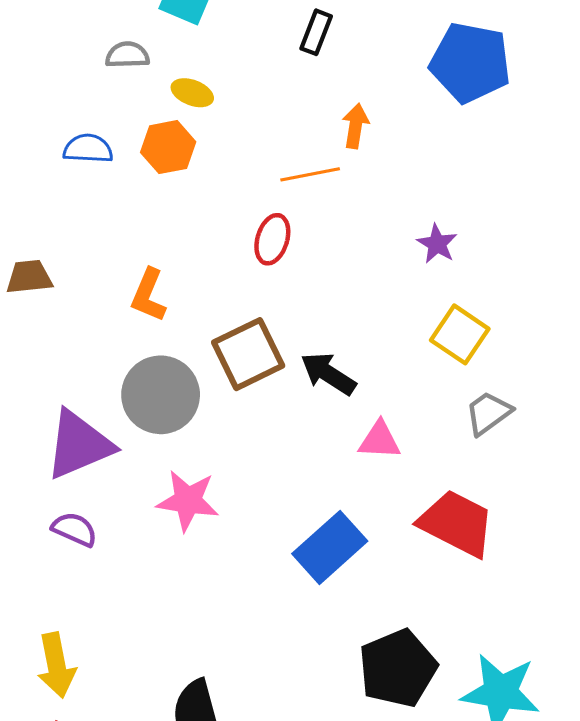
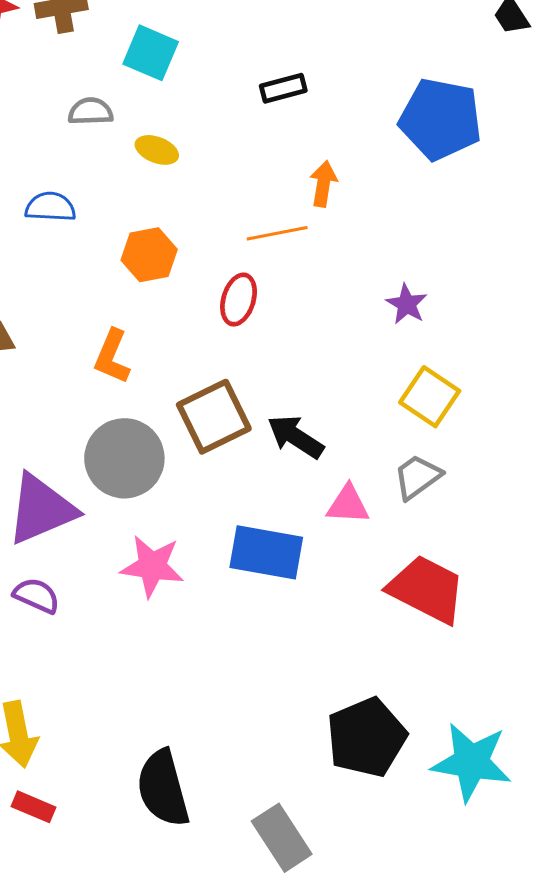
black rectangle: (316, 32) -> (283, 88), turned 54
orange hexagon: (168, 147) -> (149, 255), moved
gray trapezoid: (488, 413) -> (417, 477), moved
blue rectangle: (330, 547) -> (266, 552), moved, turned 52

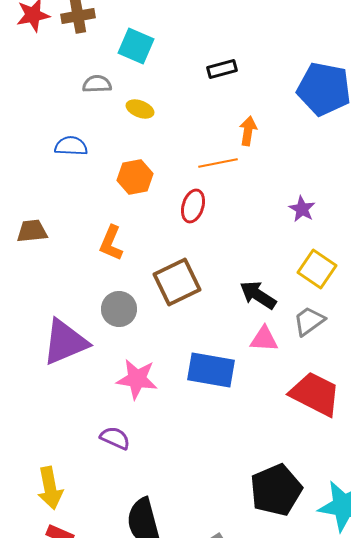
black arrow: (296, 437) -> (258, 295), moved
gray circle: (124, 458) -> (119, 309), size x0.7
purple semicircle: (37, 596) -> (115, 438), moved

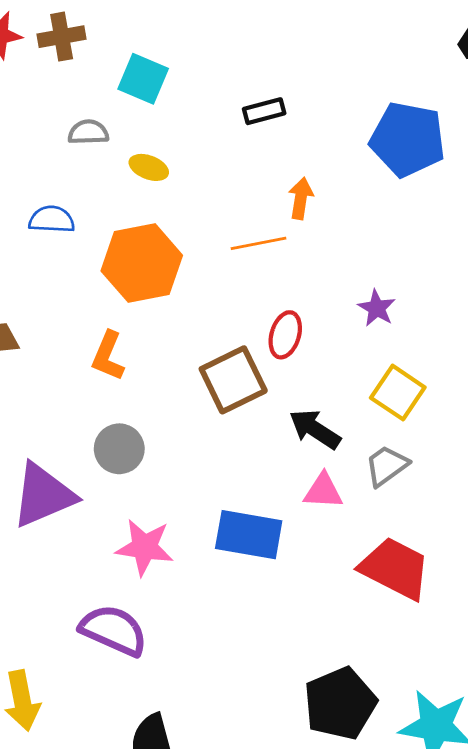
orange hexagon: (135, 177) -> (142, 263), size x1.6
red ellipse: (193, 206) -> (285, 335), moved
brown square: (177, 282) -> (233, 380), moved
purple semicircle: (115, 438) -> (114, 630), size x1.6

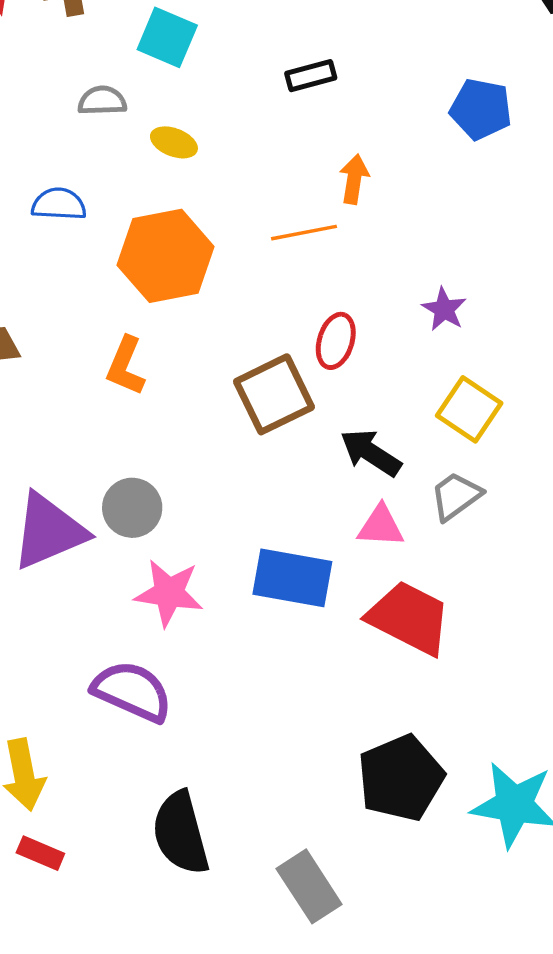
blue pentagon: (408, 139) -> (481, 109), size x0.7
gray circle: (119, 449) -> (132, 508), moved
red trapezoid: (395, 568) -> (409, 618), moved

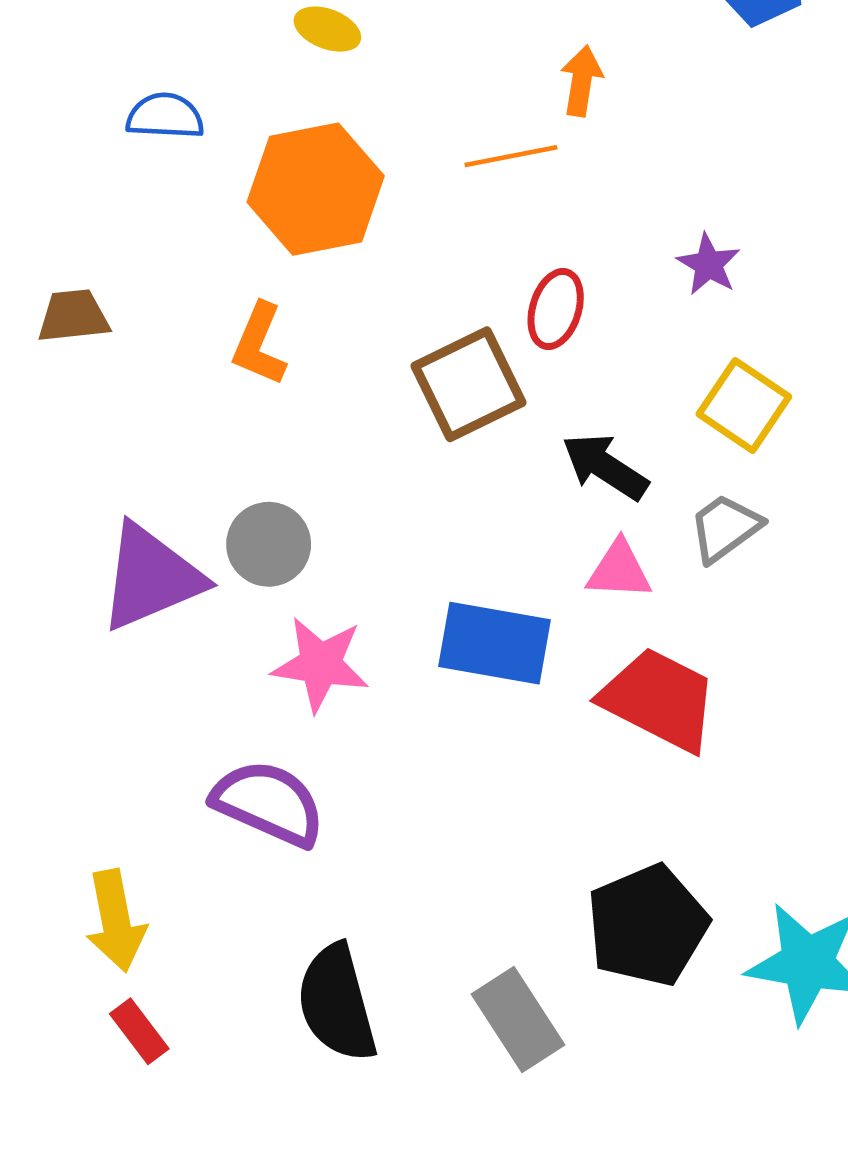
red rectangle: (40, 853) -> (139, 1031), turned 30
gray rectangle: (309, 886) -> (518, 1019), moved

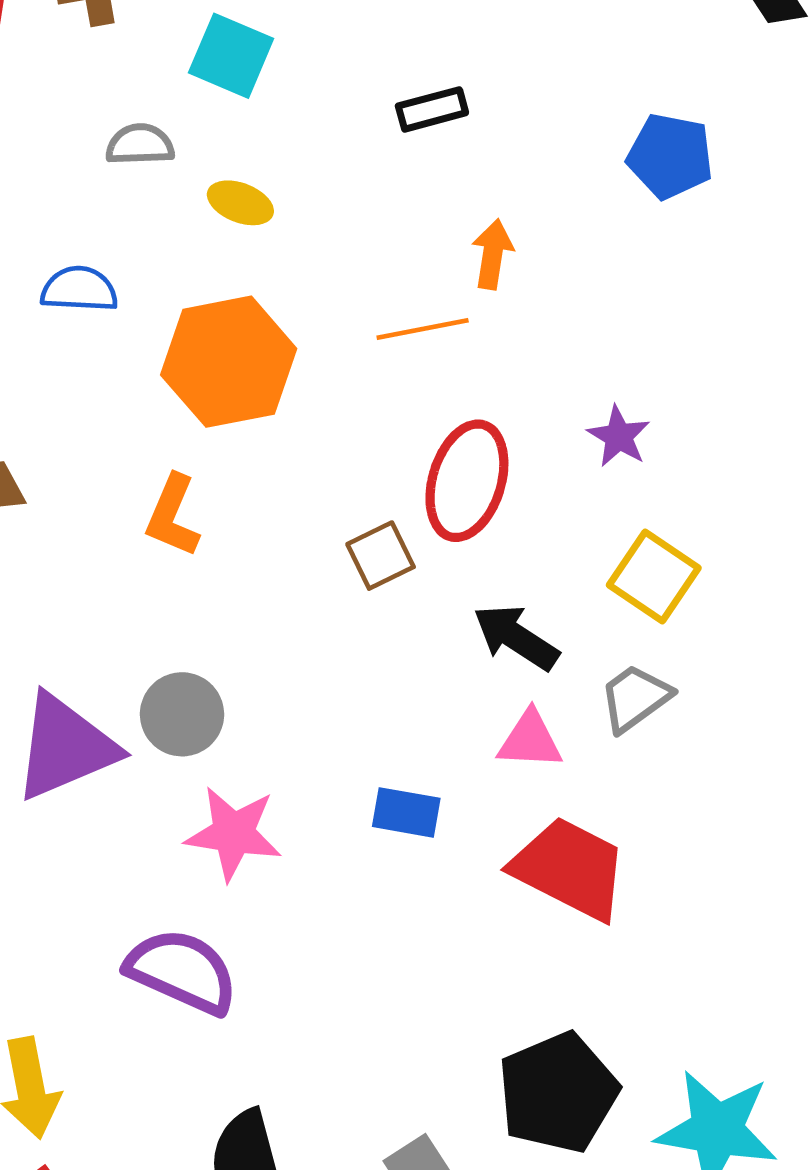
red ellipse: (556, 309) -> (467, 481), size x1.5
brown square: (469, 384) -> (381, 556), size x0.6
blue rectangle: (494, 643) -> (406, 812), size x0.6

